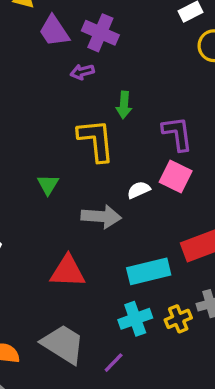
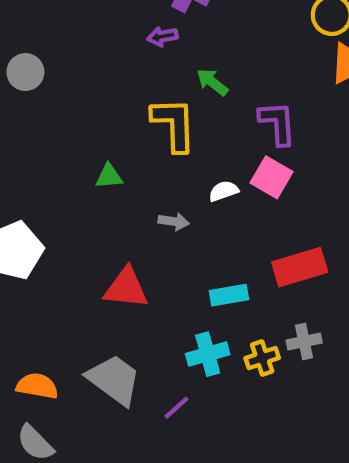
green arrow: (124, 105) -> (212, 82), turned 120
green triangle: (48, 185) -> (109, 176), turned 50
gray arrow: (101, 217) -> (174, 221), size x0.6
cyan rectangle: (149, 271) -> (229, 295), size x0.7

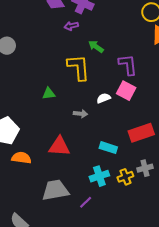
cyan rectangle: (229, 295) -> (108, 148), turned 30
gray trapezoid: (114, 380) -> (55, 190), turned -44
orange semicircle: (37, 386) -> (21, 158), moved

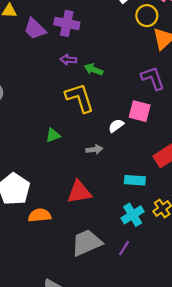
purple arrow: (71, 26) -> (68, 60), moved, turned 32
purple L-shape: (128, 65) -> (153, 78), moved

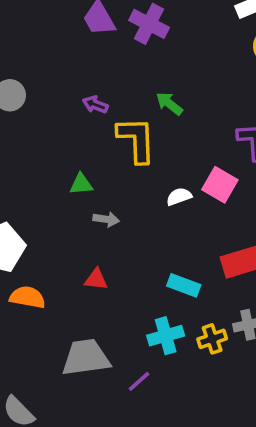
purple arrow: (68, 60) -> (95, 105), moved
gray arrow: (94, 149) -> (106, 219), moved
red triangle: (79, 192) -> (96, 279), size x0.6

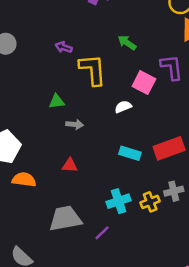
green arrow: (169, 104) -> (127, 43), moved
pink square: (220, 185) -> (144, 83), moved
cyan rectangle: (184, 285) -> (130, 153), moved

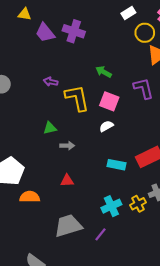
pink square: (144, 83) -> (109, 101), moved

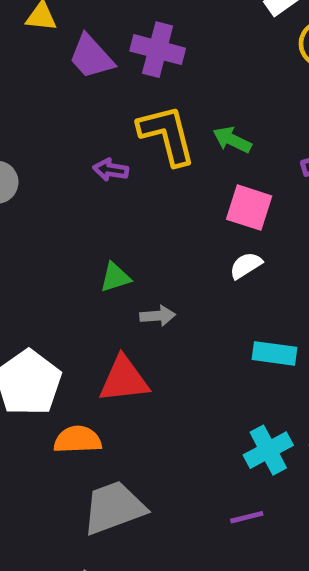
yellow L-shape: (77, 98) -> (167, 135), moved
red triangle: (67, 181) -> (124, 379), moved, size x1.6
gray trapezoid: (68, 226) -> (114, 508), moved
purple line: (101, 234) -> (247, 517), turned 40

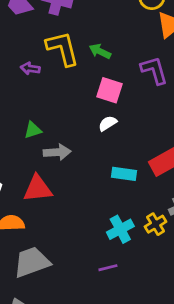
gray arrow: (158, 316) -> (57, 152), size x1.4

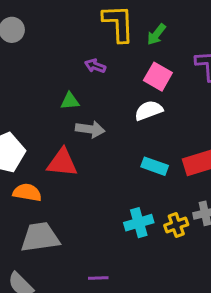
green arrow: (100, 51) -> (156, 34), turned -90
purple arrow: (30, 68) -> (95, 66), moved
white semicircle: (108, 123) -> (149, 110), size x1.4
purple line: (108, 268) -> (98, 278), moved

